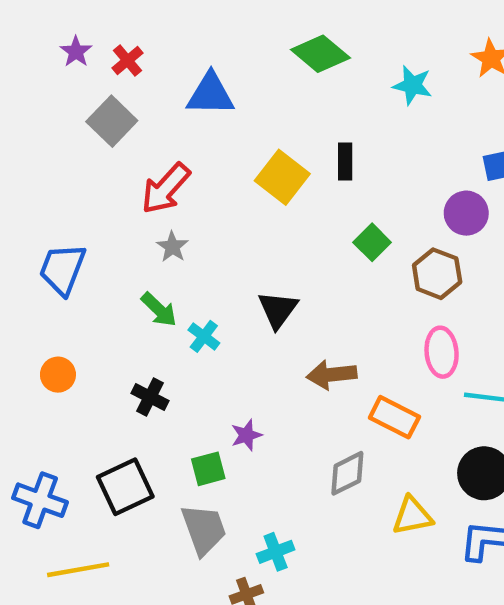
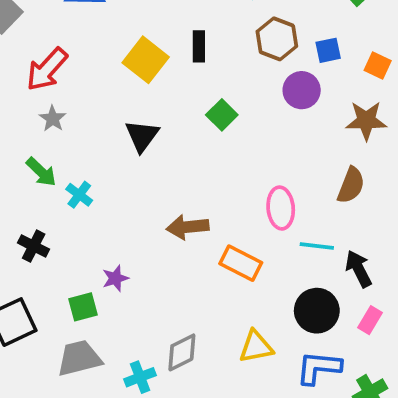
brown hexagon: (437, 274) -> (277, 39), moved
black triangle: (278, 310) -> (142, 136), moved
gray diamond: (347, 473) -> (182, 352), moved
gray trapezoid: (204, 529) -> (79, 358), turned -84

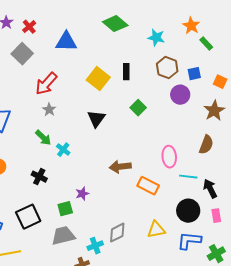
brown star: (366, 121) -> (214, 111), turned -30
pink rectangle: (370, 320) -> (216, 216), turned -40

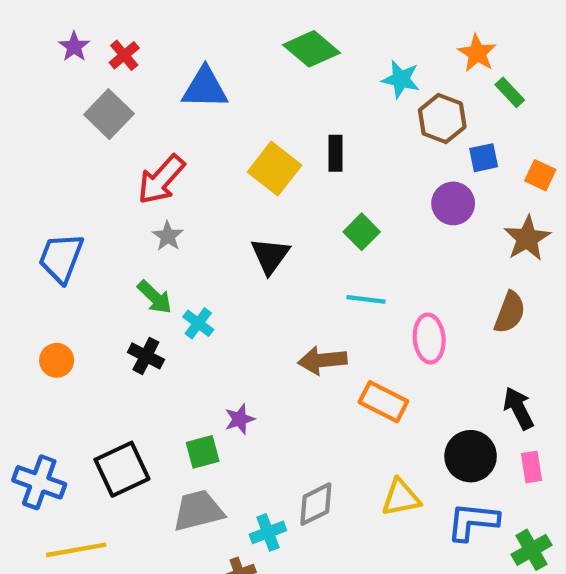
brown hexagon: (167, 68) -> (442, 118), moved
black cross: (39, 177) -> (146, 356), moved
cyan line: (188, 177) -> (366, 299), moved

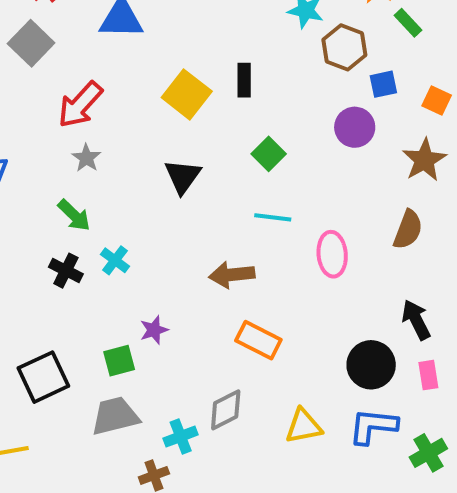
cyan cross: (198, 323) -> (115, 260), moved
orange rectangle: (383, 402) -> (258, 340), moved
yellow triangle: (401, 498) -> (303, 426), moved

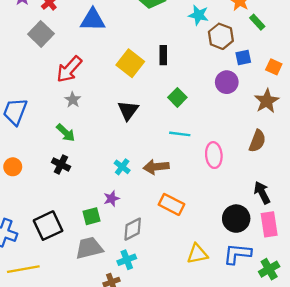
cyan cross: (115, 260) -> (122, 167), moved
pink rectangle: (428, 375) -> (269, 224), size x1.5
gray diamond: (226, 410) -> (133, 229), moved

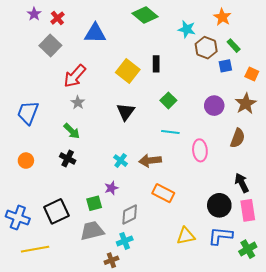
green rectangle: (257, 22) -> (234, 46), moved
purple circle: (227, 82) -> (214, 106), moved

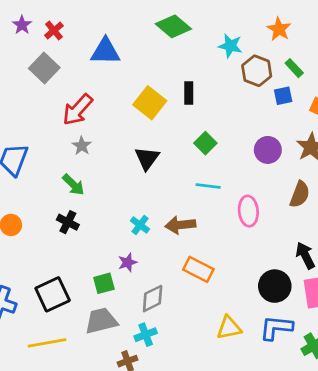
yellow line: (35, 249) -> (47, 343), moved

